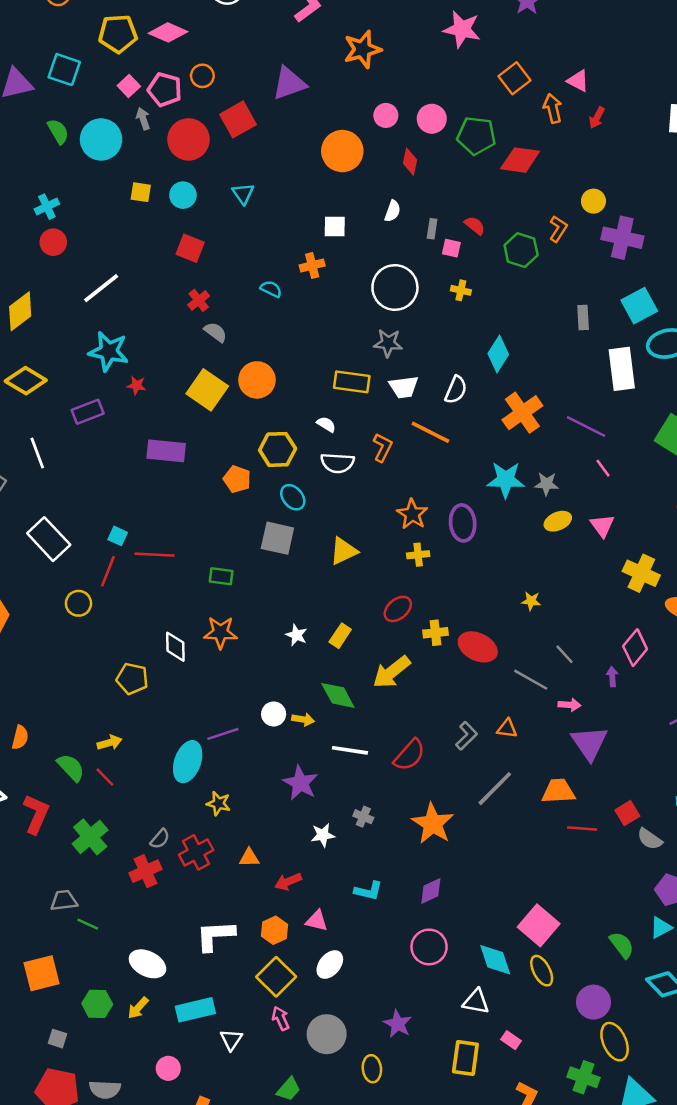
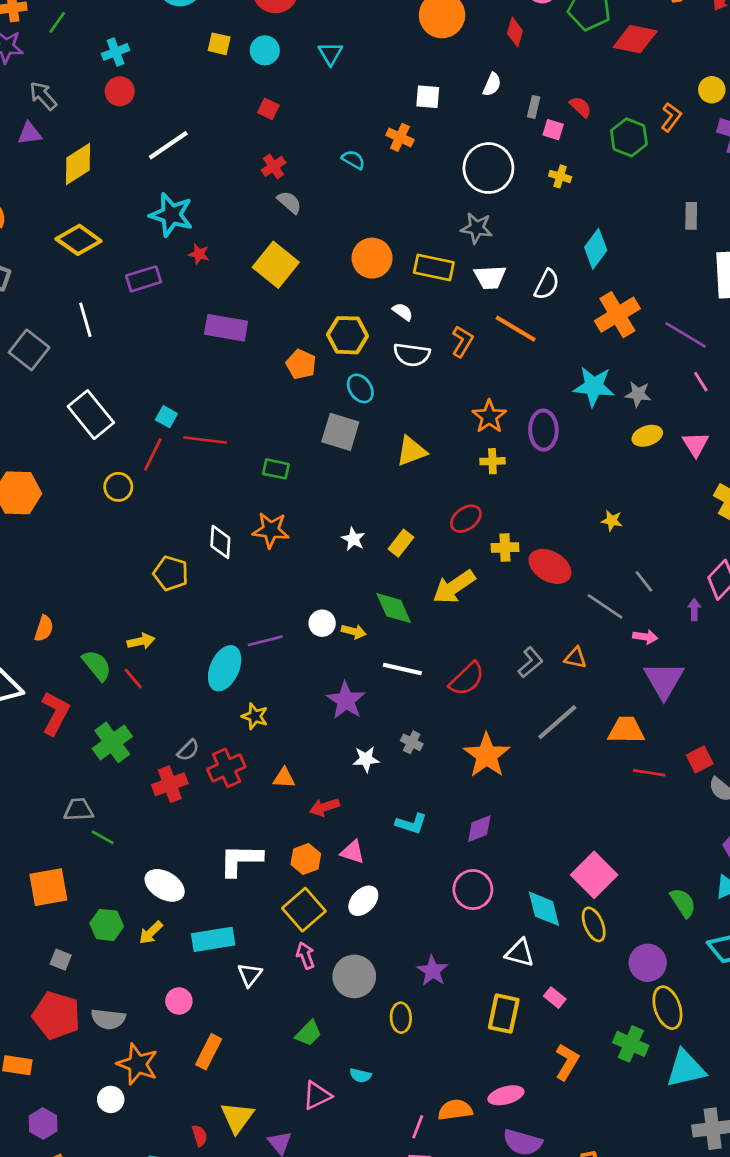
red square: (190, 248) -> (268, 109), size x0.7
orange cross: (312, 265) -> (400, 137), turned 35
orange circle: (257, 380) -> (372, 258), moved

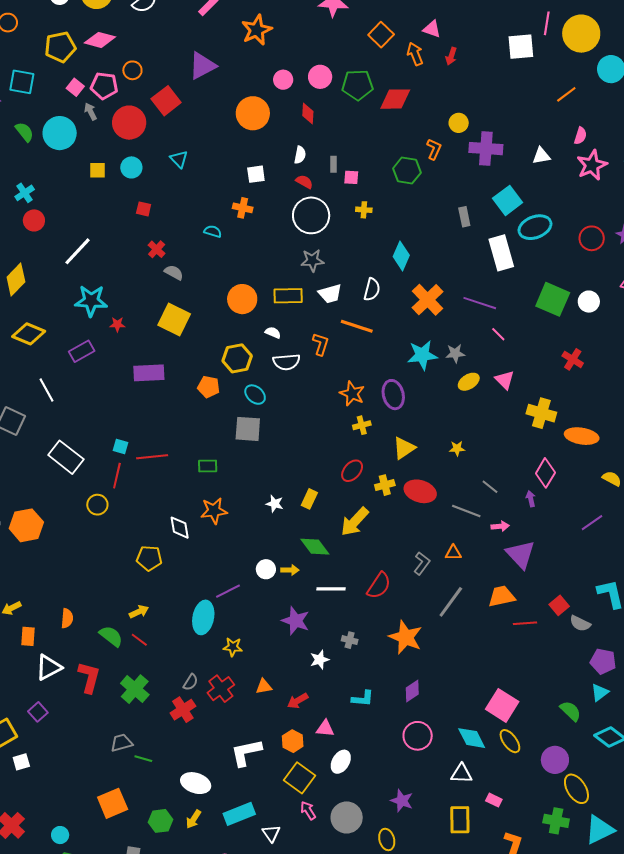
red semicircle: (581, 107) -> (304, 182), moved
yellow triangle: (411, 451) -> (404, 448), moved

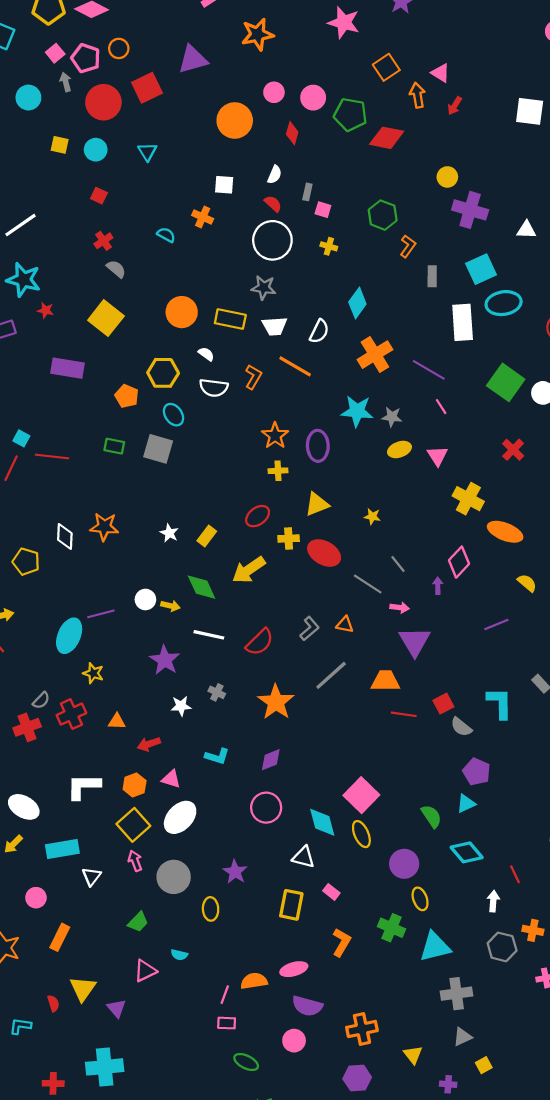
cyan circle: (60, 133) -> (28, 98), size x0.7
orange L-shape: (434, 149) -> (408, 246), moved
green rectangle: (208, 466) -> (114, 446), moved
white ellipse: (341, 762) -> (180, 817), size x1.4
yellow ellipse: (576, 789) -> (420, 899), size x0.7

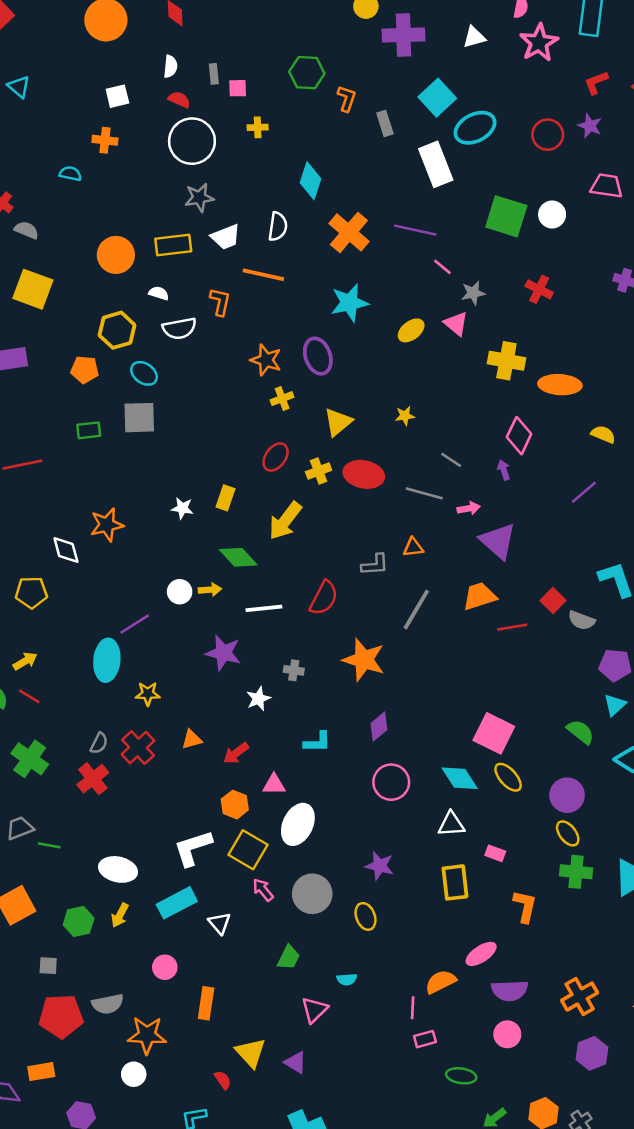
gray star: (392, 417) -> (473, 293), moved
gray L-shape: (310, 629) -> (375, 565), turned 55
white L-shape: (83, 786) -> (193, 848), moved
yellow ellipse: (420, 899) -> (568, 833), moved

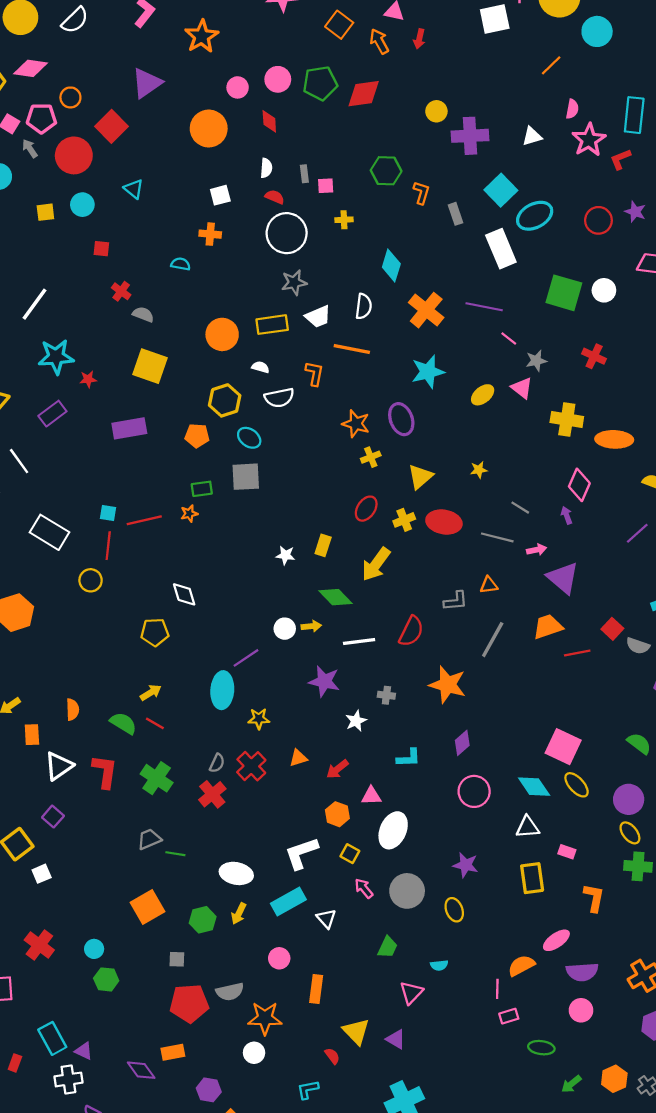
red L-shape: (596, 83) -> (620, 159), moved
orange star: (107, 525) -> (189, 514), moved, size x0.6
yellow square: (248, 850) -> (350, 854), size x0.6

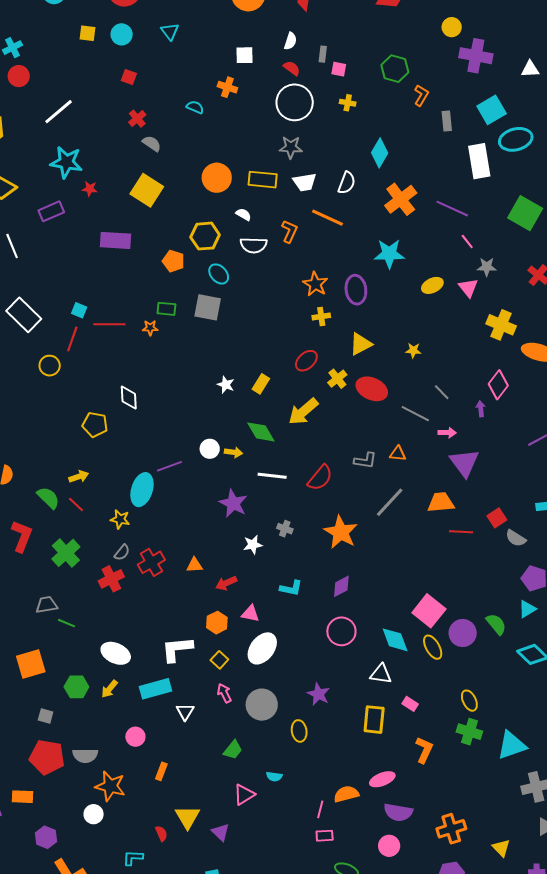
yellow cross: (404, 520) -> (337, 379), turned -30
yellow star: (259, 719) -> (120, 519), moved
purple circle: (629, 799) -> (463, 633), moved
orange rectangle: (316, 989) -> (161, 771), size x0.7

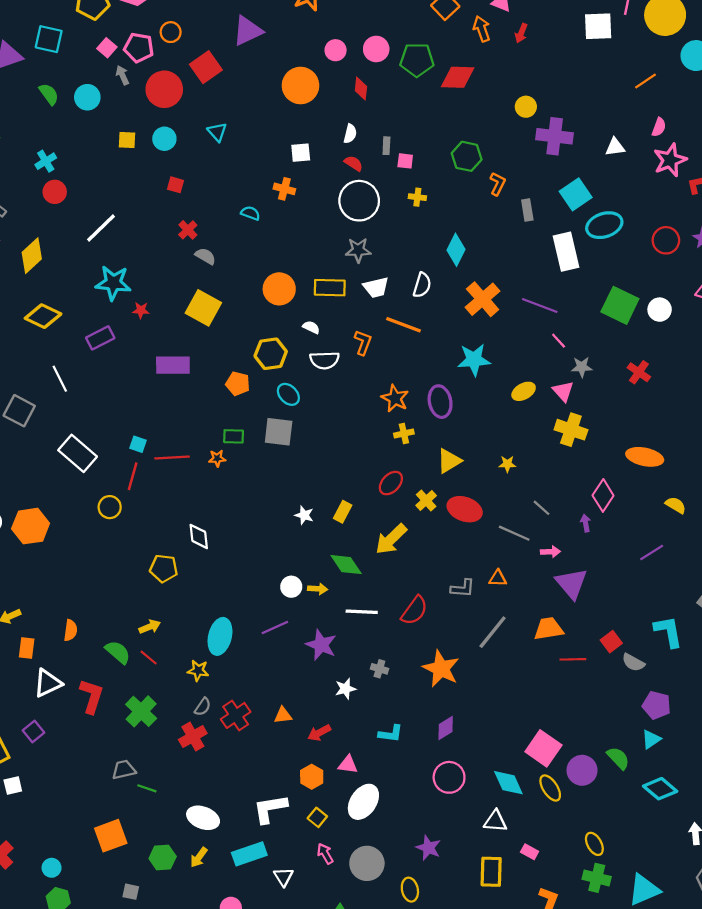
yellow cross: (501, 325) -> (571, 430), moved
purple line: (170, 466) -> (275, 627), moved

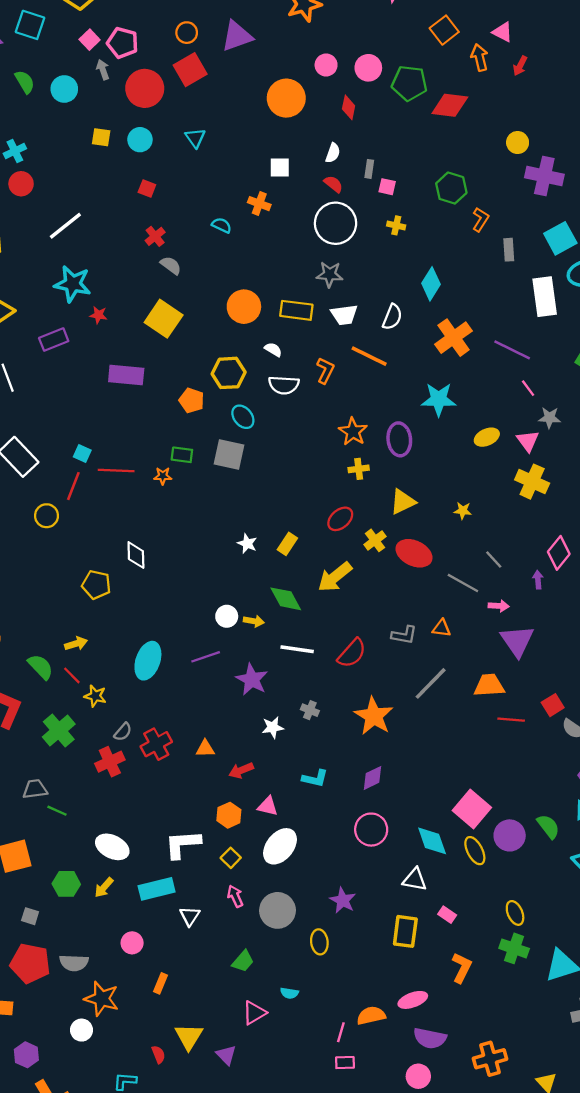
orange circle: (171, 32) -> (187, 33), moved
yellow star: (198, 671) -> (95, 696), moved

